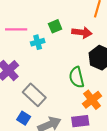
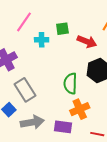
pink line: (16, 29) -> (24, 22), turned -70

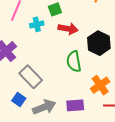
red arrow: (87, 41) -> (68, 29), moved
orange cross: (80, 109) -> (100, 85), moved

